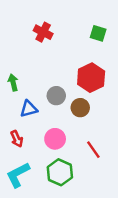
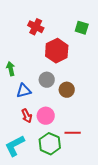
red hexagon: (91, 78) -> (57, 51), moved
red arrow: (17, 139) -> (27, 116), moved
red line: (93, 150) -> (73, 133), moved, turned -56

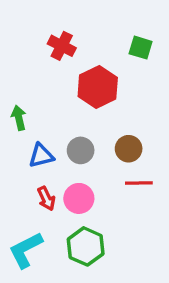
gray circle: (47, 80) -> (81, 150), moved
brown circle: (67, 90) -> (129, 149), moved
red line: (73, 133) -> (139, 183), moved

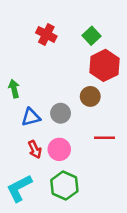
green square: (141, 48) -> (92, 36), moved, turned 30
red hexagon: (98, 87) -> (104, 65), moved
brown circle: (129, 149) -> (90, 96), moved

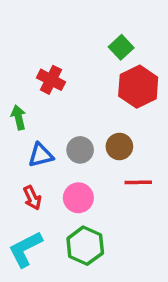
red cross: (46, 34) -> (51, 80), moved
brown circle: (90, 96) -> (119, 146), moved
red arrow: (35, 149) -> (32, 198), moved

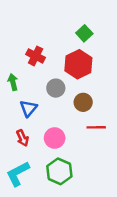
red hexagon: (138, 87) -> (78, 64), moved
gray circle: (80, 150) -> (56, 88), moved
blue triangle: (41, 155) -> (28, 108), turned -36

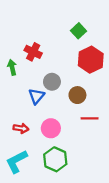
red hexagon: (78, 64) -> (91, 60), moved
green arrow: (13, 82) -> (12, 67), moved
blue triangle: (28, 108) -> (36, 96), moved
red arrow: (22, 138) -> (21, 128), turned -56

